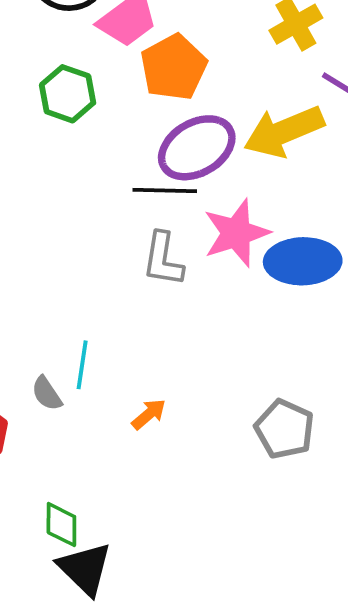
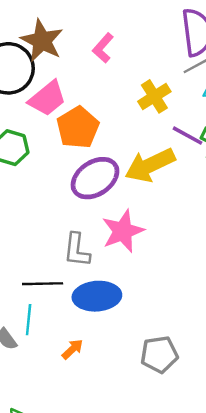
black line: (165, 190) -> (43, 284), moved
blue ellipse: (303, 261) -> (97, 296), moved
gray pentagon: (284, 429) -> (159, 354), turned -30

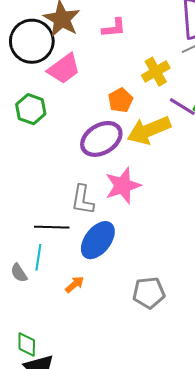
pink L-shape: (103, 48) -> (114, 28), turned -140
orange pentagon: (78, 128) -> (120, 100), moved, size x0.7
blue ellipse: (97, 296) -> (98, 240), turned -51

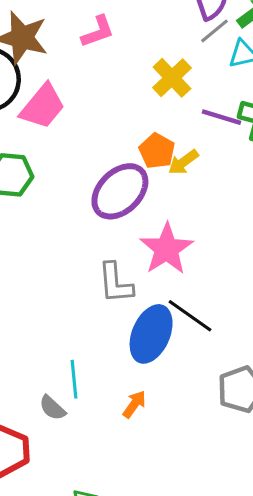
orange pentagon: (120, 100) -> (157, 151), moved
yellow arrow: (149, 130) -> (183, 162), size x0.5
black line: (52, 227) -> (190, 316), moved, turned 48

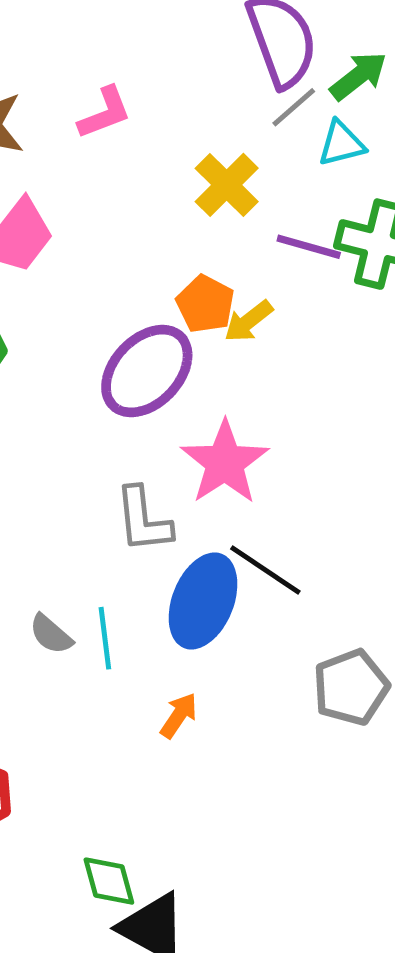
cyan line: (74, 379) -> (105, 638), moved
gray semicircle: (52, 408) -> (51, 634), moved

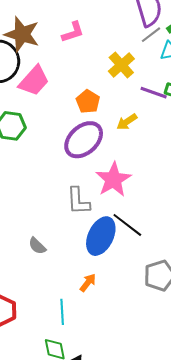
orange pentagon: (205, 304) -> (88, 102), moved
cyan line: (105, 638) -> (62, 312), moved

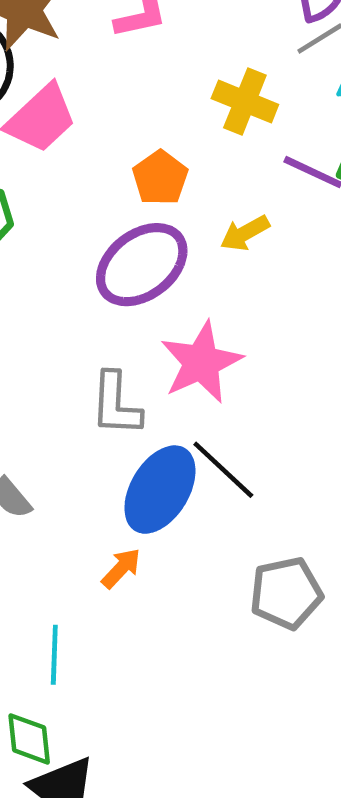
yellow cross: (121, 65) -> (245, 102), turned -32
orange arrow: (88, 283) -> (121, 568), moved

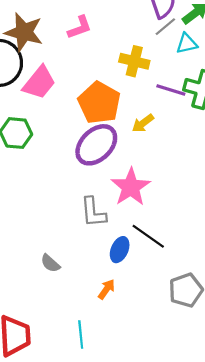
orange pentagon: (160, 178) -> (99, 103), size x1.6
blue ellipse: (160, 490) -> (120, 250), size x0.6

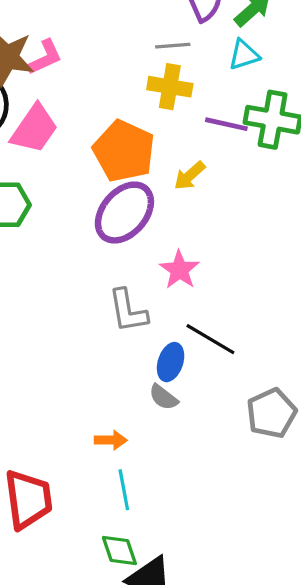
pink L-shape: (80, 27) -> (45, 57), moved
gray line: (165, 27) -> (173, 46), moved, turned 40
pink star: (131, 187) -> (179, 270), size x0.7
gray semicircle: (50, 263) -> (163, 397), moved
orange arrow: (106, 289) -> (111, 440), moved, turned 60

